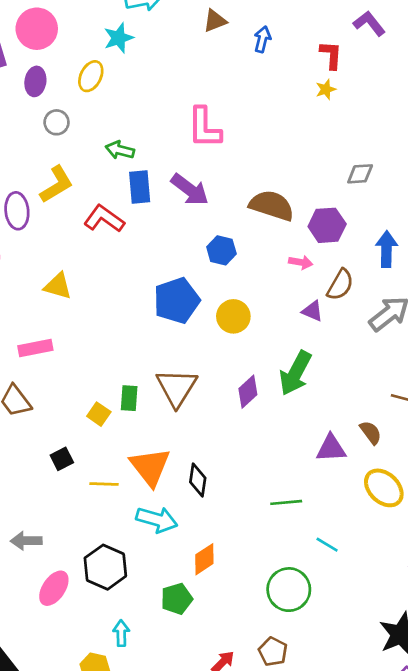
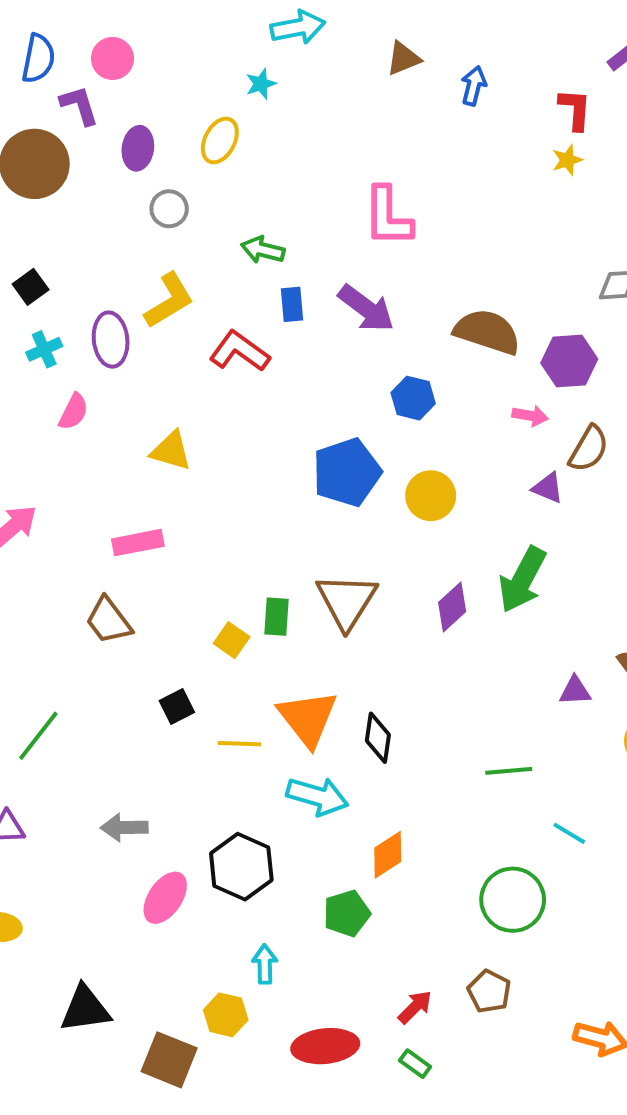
pink circle: (37, 29) -> (113, 58), moved, size x0.7
cyan star: (119, 38) -> (261, 84), size x0.7
blue rectangle: (140, 187) -> (292, 304), size x0.7
purple triangle: (331, 448) -> (575, 691), size x0.7

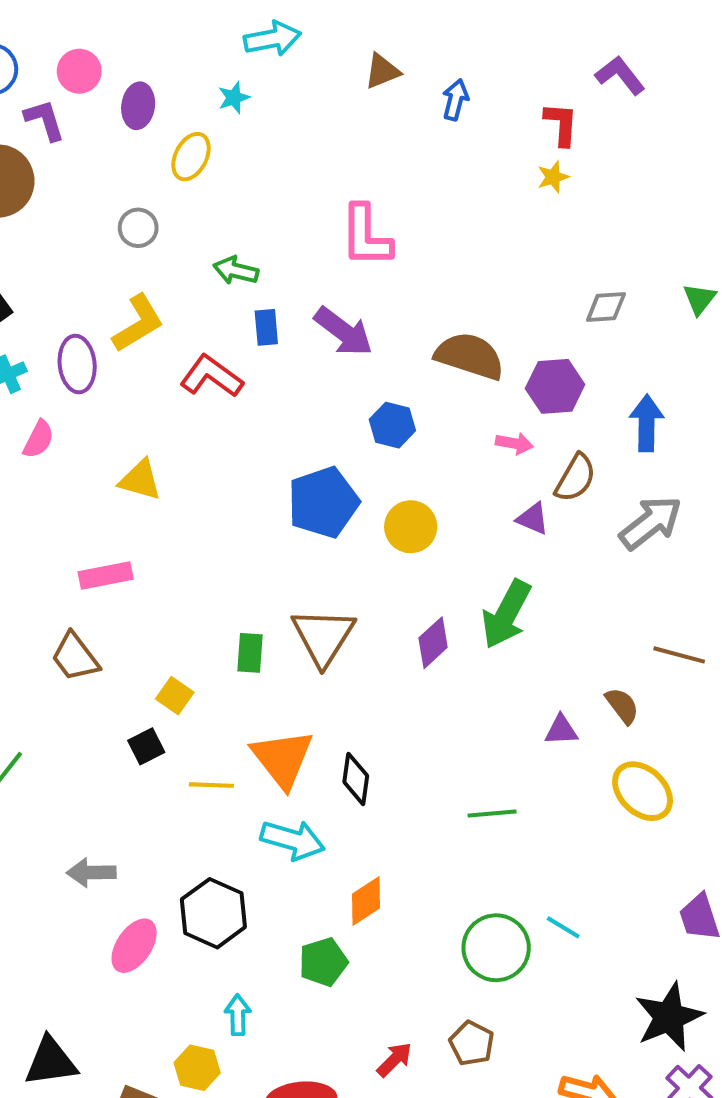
purple ellipse: (138, 148) -> (138, 106), moved
yellow square: (232, 640) -> (175, 696), moved
cyan line: (569, 833) -> (563, 927), moved

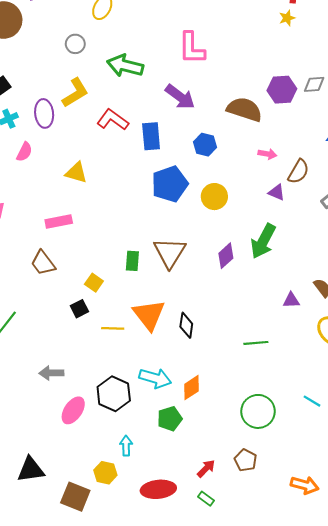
green arrow: (236, 270) -> (125, 66), size x1.6
blue rectangle: (266, 327) -> (151, 136), moved, size x1.5
purple hexagon: (555, 386) -> (282, 90), moved
cyan arrow: (293, 840) -> (155, 378), moved
cyan line: (563, 927) -> (312, 401), moved

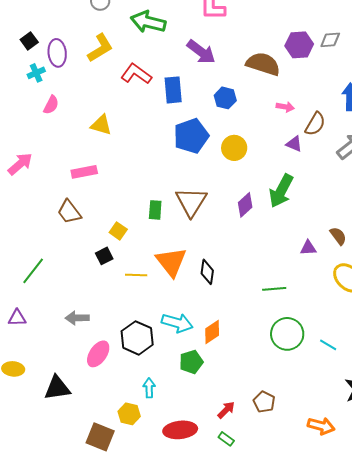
purple ellipse: (44, 113) -> (57, 53), moved
green circle: (258, 411) -> (287, 334), moved
black triangle: (31, 470) -> (57, 388), moved

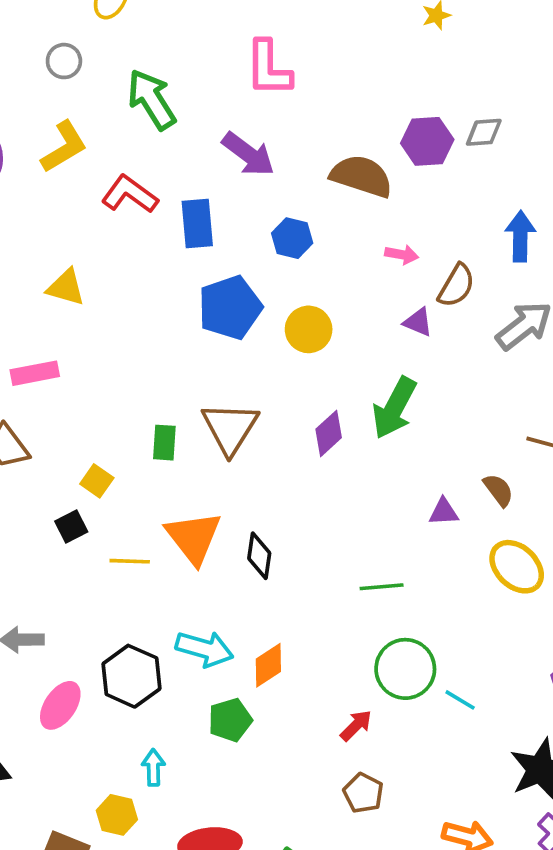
green arrow: (148, 22) -> (152, 99), turned 44
cyan line: (328, 345) -> (460, 700), moved
red arrow: (226, 410) -> (356, 725), moved

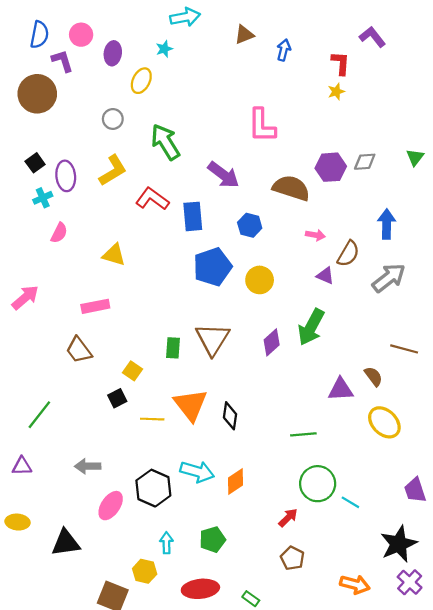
pink L-shape: (268, 68) -> (262, 126), moved
purple triangle: (444, 512) -> (341, 389), size x1.4
green pentagon: (230, 720) -> (212, 540), moved

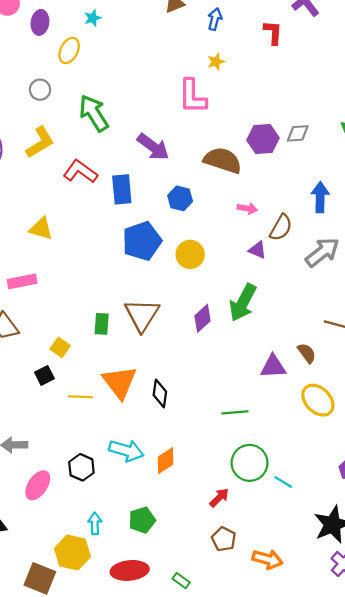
yellow star: (336, 92) -> (216, 62), moved
black hexagon: (153, 488) -> (81, 467), size x0.7
yellow hexagon: (145, 571) -> (72, 553), size x1.4
orange arrow: (355, 584) -> (267, 559), moved

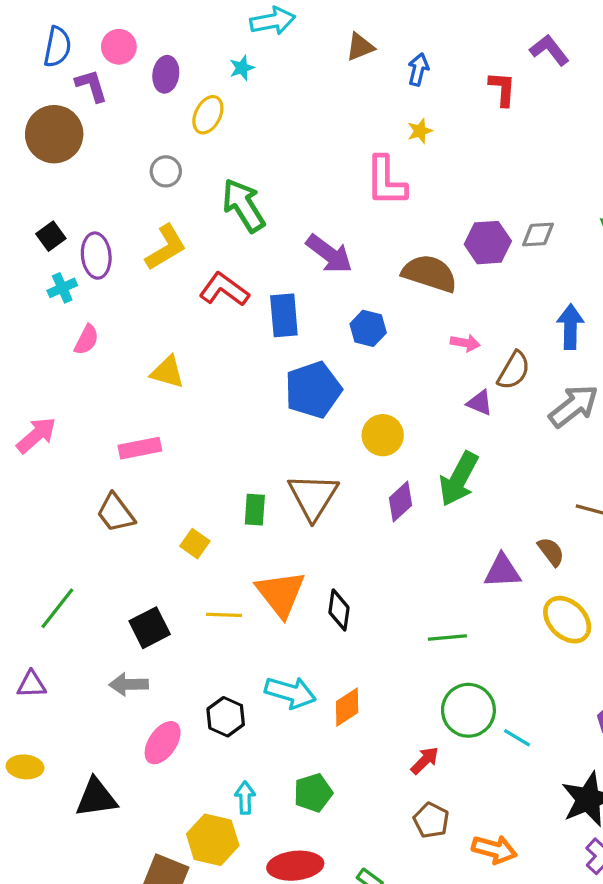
yellow circle: (190, 254) -> (383, 435), moved
black square: (44, 375) -> (150, 628), moved, size x1.4

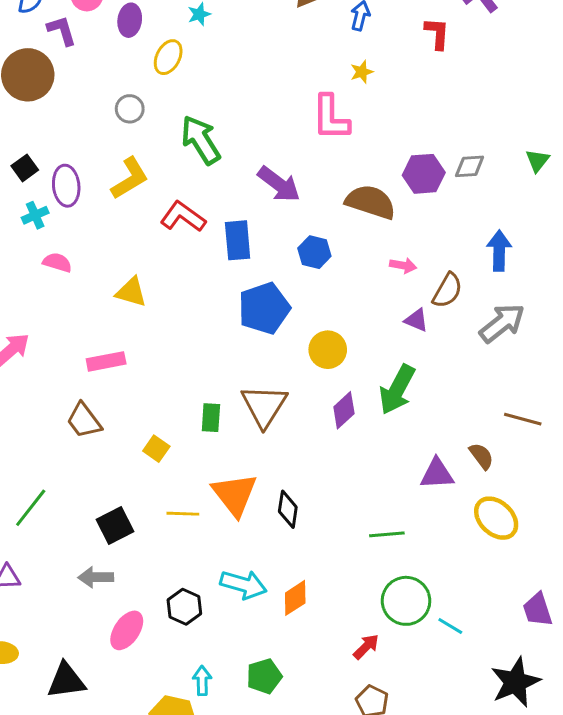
pink semicircle: (87, 340) -> (57, 262), turned -100

